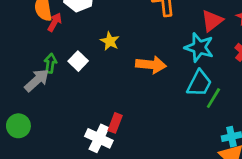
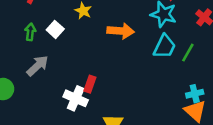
gray arrow: (37, 80) -> (37, 66), moved
green line: (213, 98) -> (188, 53), moved

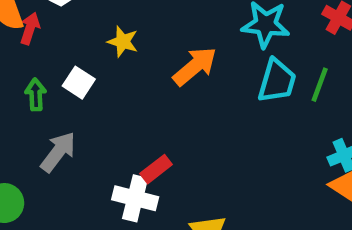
orange arrow: (121, 31) -> (195, 66), turned -35
red rectangle: (90, 84) -> (156, 169), turned 42

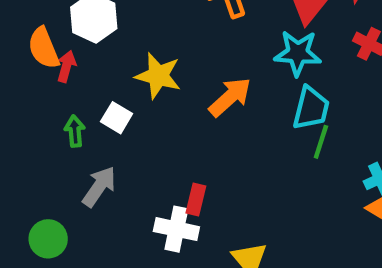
yellow star: (123, 42) -> (158, 76), size x1.5
green line: (320, 85) -> (321, 142), moved
red rectangle: (156, 169) -> (196, 200), turned -36

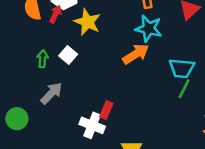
cyan star: (298, 53) -> (149, 29), moved
red arrow: (66, 66) -> (56, 14), moved
yellow star: (158, 76) -> (87, 22), moved
cyan trapezoid: (311, 108) -> (182, 68), turned 72

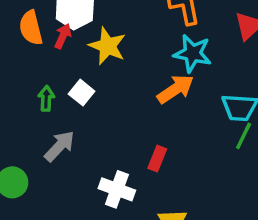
red rectangle: (106, 110) -> (157, 159), moved

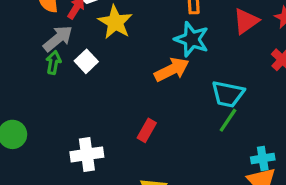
gray arrow: (59, 146) -> (58, 38), moved
white cross: (117, 189) -> (87, 154), moved, turned -36

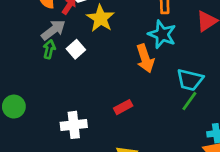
orange arrow: (172, 70) -> (145, 58), turned 96
red rectangle: (147, 130) -> (123, 107), turned 30

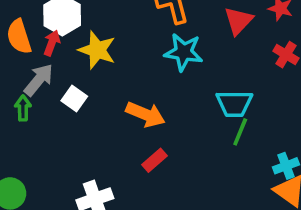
green arrow: (49, 49) -> (23, 108), moved
orange arrow: (145, 58) -> (145, 114), moved, turned -36

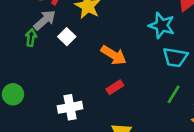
cyan star: (184, 52) -> (162, 25), moved
green line: (240, 132) -> (174, 94), moved

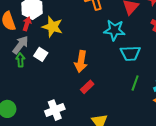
green arrow: (31, 38) -> (20, 60), moved
orange arrow: (114, 55) -> (81, 61), turned 80

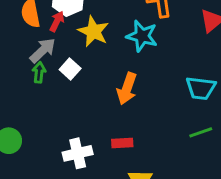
cyan star: (114, 30) -> (142, 36), moved
green line: (135, 83) -> (201, 132), turned 42
red rectangle: (87, 87) -> (122, 143), moved, turned 32

